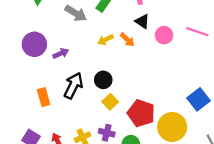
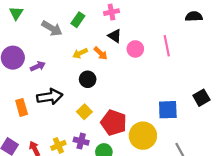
pink line: (197, 32) -> (167, 46), turned 60
black circle: (103, 80) -> (88, 79), moved
black arrow: (73, 86) -> (50, 97), turned 55
blue square: (199, 99) -> (168, 110), turned 36

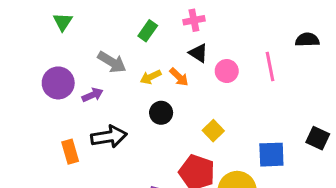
black semicircle: (194, 16) -> (307, 40), moved
gray arrow: (52, 28) -> (112, 62), moved
black square: (201, 98) -> (318, 138), turned -35
yellow square: (84, 112) -> (213, 131), moved

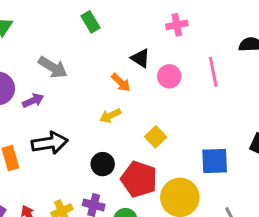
pink cross: (194, 20) -> (177, 25), moved
green rectangle: (148, 31) -> (91, 22), moved, turned -66
yellow arrow: (151, 77) -> (110, 116), moved
black circle: (161, 113) -> (103, 164), moved

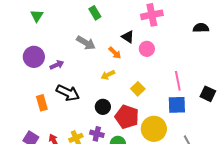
pink cross: (177, 25) -> (152, 15), size x1.5
gray arrow: (53, 67) -> (86, 43), moved
pink line: (213, 72) -> (178, 81), moved
black arrow: (50, 143) -> (68, 93), turned 35

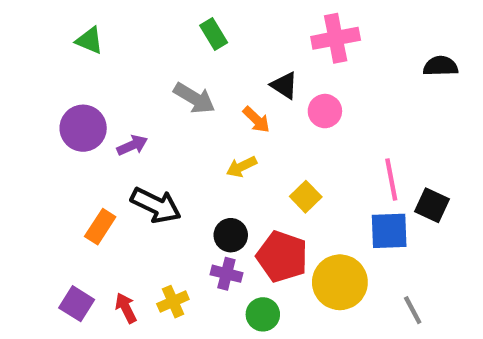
green triangle: (37, 16) -> (89, 40), turned -40
black square: (208, 94) -> (432, 205), moved
orange rectangle: (42, 103) -> (100, 227), turned 49
purple cross: (97, 134) -> (226, 274), moved

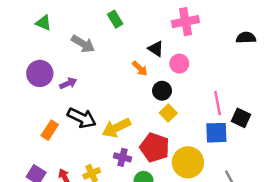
gray arrow: (194, 98) -> (83, 44), moved
yellow arrow: (241, 167) -> (116, 128), moved, size x1.6
black circle: (231, 235) -> (162, 91), moved

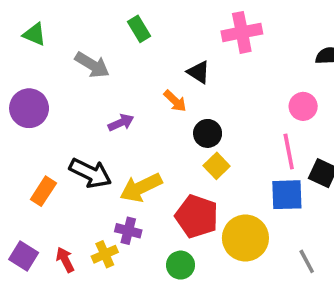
pink circle: (179, 64) -> (303, 106), moved
purple arrow: (68, 83) -> (121, 123), moved
purple cross: (123, 157) -> (128, 231), moved

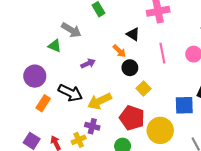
green triangle: (34, 34) -> (55, 46), moved
purple circle: (29, 108) -> (35, 76), moved
black circle: (208, 133) -> (130, 68), moved
pink line: (289, 151) -> (162, 53), moved

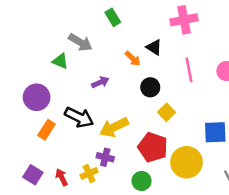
orange arrow: (119, 51) -> (133, 59), moved

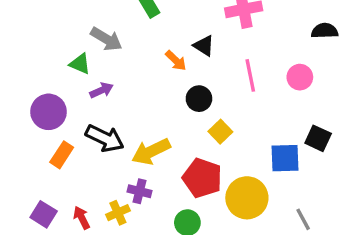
purple arrow: (100, 82) -> (101, 90), moved

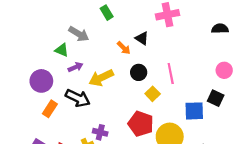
pink line: (250, 75) -> (171, 73), moved
pink circle: (300, 77) -> (224, 70), moved
yellow arrow: (151, 152) -> (101, 78), moved

